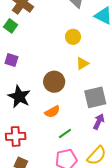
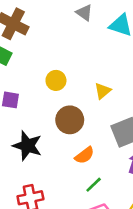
yellow circle: (73, 37) -> (56, 80), moved
orange semicircle: (52, 112) -> (85, 155), moved

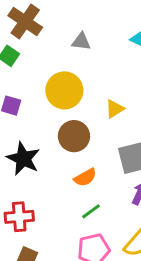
gray triangle: (84, 13) -> (81, 42), moved, turned -36
yellow circle: (56, 80) -> (64, 90), size x1.6

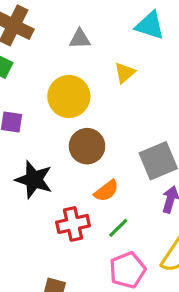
yellow triangle: (115, 109) -> (125, 73), moved
red cross: (19, 217) -> (73, 224), moved

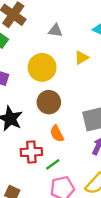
orange semicircle: (106, 191) -> (57, 134), turned 91
green line: (118, 228) -> (53, 164), moved

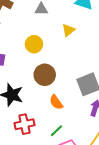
yellow circle: (42, 67) -> (34, 44), size x0.7
red cross: (31, 152) -> (24, 124), moved

